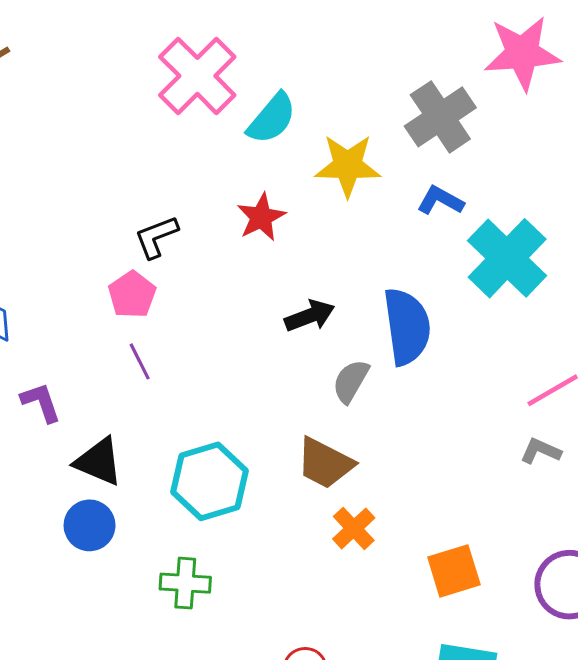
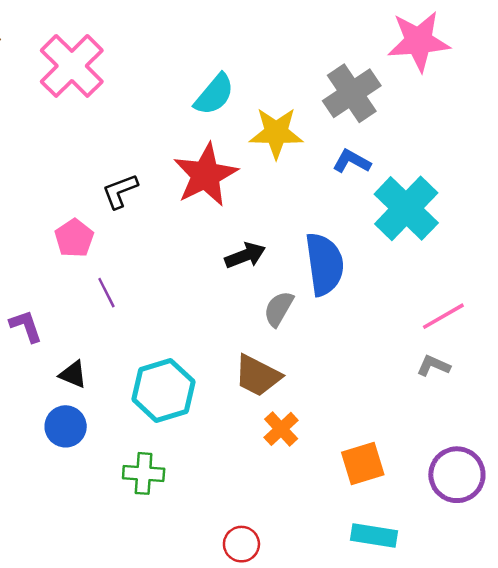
pink cross: (197, 76) -> (72, 66), moved
red star: (261, 217) -> (206, 175), size x1.6
pink pentagon: (132, 295) -> (74, 238), moved
black triangle: (99, 462) -> (73, 374), size x0.7

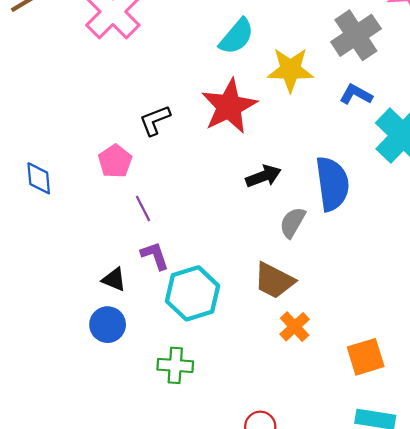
purple L-shape: (26, 326) -> (155, 256), moved

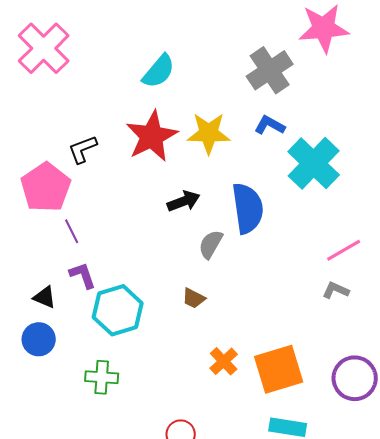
yellow star: (290, 70) -> (209, 133), moved
pink pentagon: (115, 161) -> (46, 187), size x1.6
brown trapezoid: (274, 280) -> (194, 298), size x0.6
orange cross: (295, 327) -> (224, 361), moved
orange square: (366, 357) -> (279, 369), size x1.4

